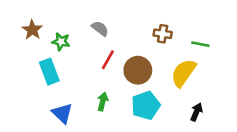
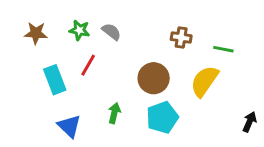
brown star: (32, 30) -> (36, 33), turned -30
green star: (61, 42) -> (79, 30), moved
red line: (108, 60) -> (88, 65), moved
black arrow: (196, 112) -> (250, 122), moved

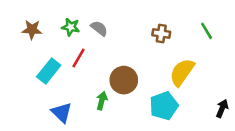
green line: (223, 49) -> (207, 31), moved, turned 48
brown circle: (154, 78) -> (124, 80), moved
cyan rectangle: (55, 80) -> (49, 71), turned 60
cyan pentagon: (162, 117) -> (164, 106), moved

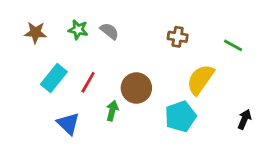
green line: (207, 31) -> (233, 45), moved, turned -30
red line: (78, 58) -> (88, 82), moved

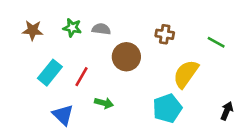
gray semicircle: (109, 31) -> (101, 29), turned -30
brown circle: (136, 88) -> (126, 57), moved
green arrow: (112, 111) -> (104, 103), turned 90

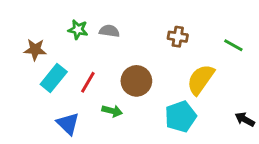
brown star: (33, 30) -> (35, 50), moved
brown circle: (126, 57) -> (136, 81), moved
black arrow: (227, 111) -> (245, 119), turned -84

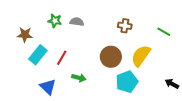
brown circle: (136, 81) -> (111, 57), moved

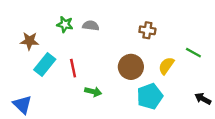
green line: (164, 32) -> (193, 53), moved
yellow semicircle: (141, 56) -> (166, 66), size x0.7
red line: (62, 58) -> (73, 68), turned -42
blue triangle: (48, 87) -> (22, 105), moved

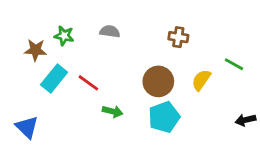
green star: (65, 24) -> (64, 36), moved
red line: (73, 68) -> (88, 83), turned -42
cyan pentagon: (150, 96) -> (164, 117), moved
black arrow: (203, 99) -> (245, 120), turned -42

